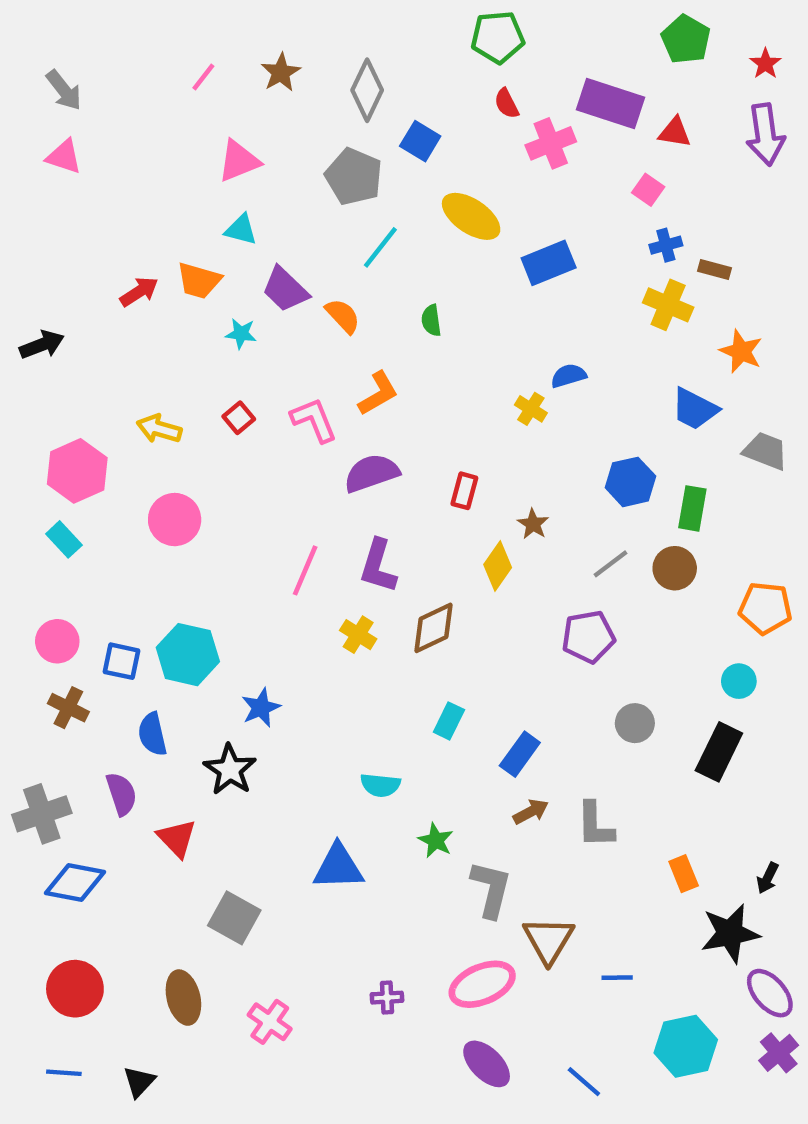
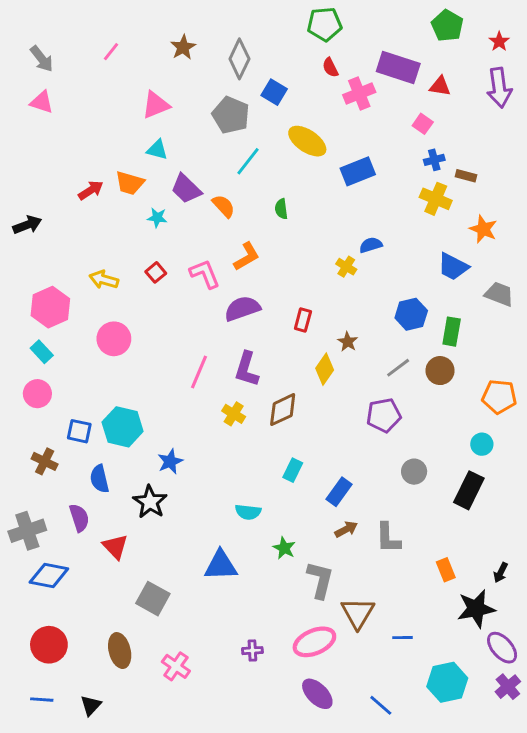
pink line: (203, 77) -> (111, 52), moved
pink circle: (57, 641) -> (37, 394), moved

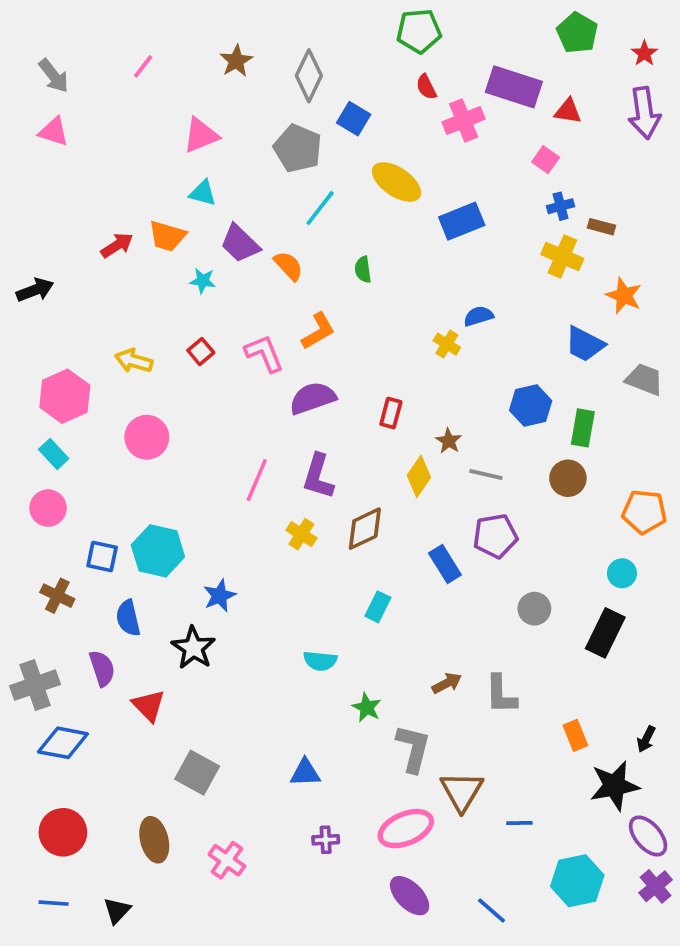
gray line: (398, 368) -> (486, 475), moved, turned 50
blue rectangle: (339, 492) -> (445, 564), moved, turned -68
blue triangle: (221, 565) -> (305, 773), moved, size x0.7

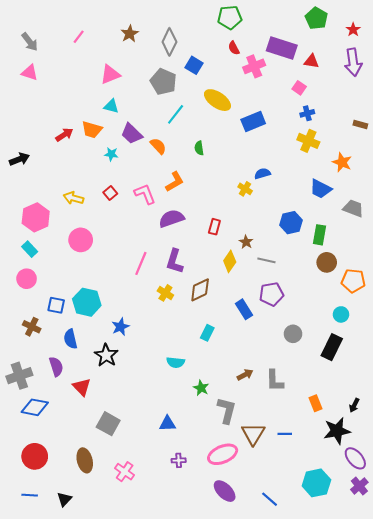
brown rectangle: (601, 227) -> (360, 125), moved
brown circle: (568, 478) -> (327, 262), moved
blue line: (519, 823) -> (285, 434), moved

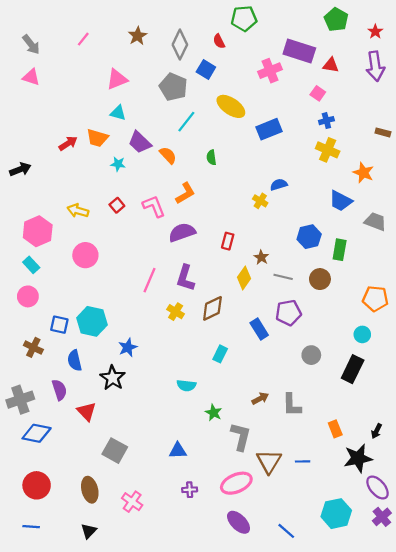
red semicircle: (234, 48) -> (219, 41), moved
brown circle: (327, 262) -> (320, 279), moved
black triangle: (64, 499) -> (89, 531), moved

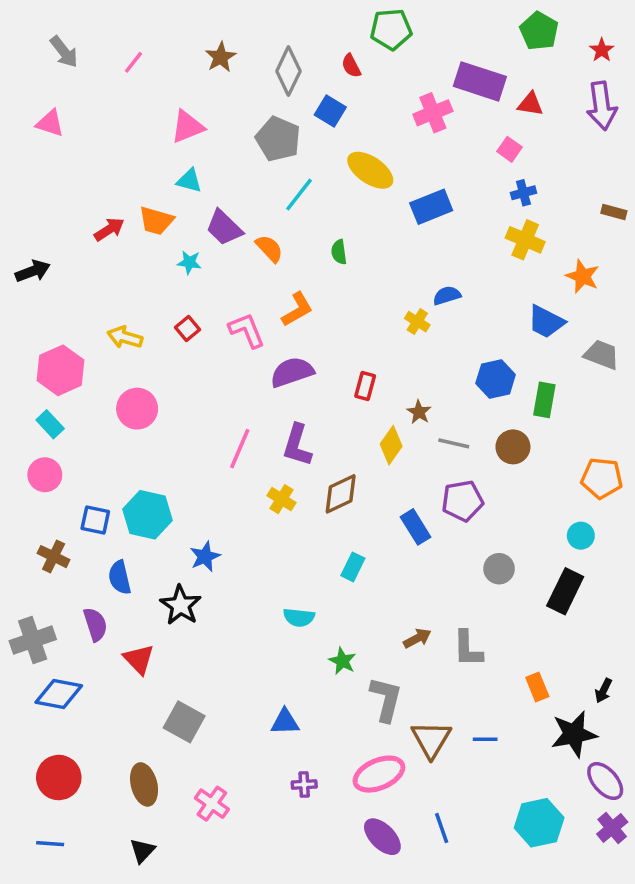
gray arrow: (31, 45) -> (64, 52), moved
blue line: (286, 531) -> (442, 828), moved, turned 30

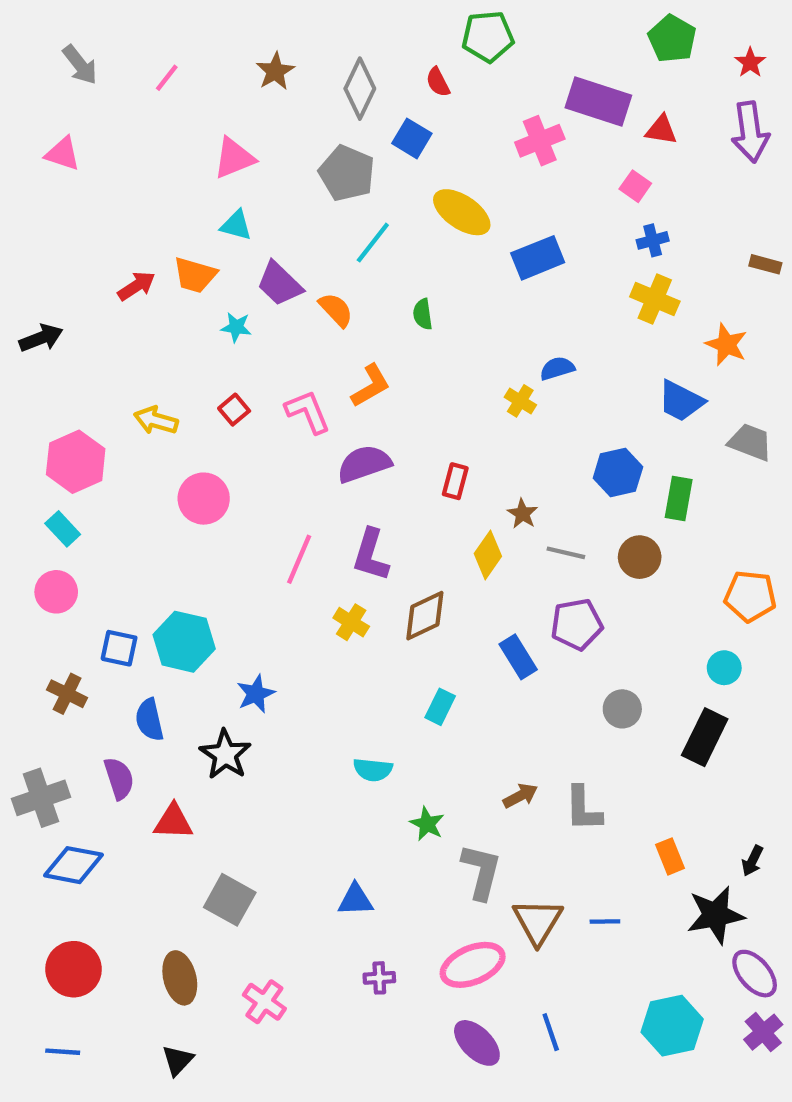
pink circle: (137, 409) -> (204, 499), moved
red triangle: (139, 659) -> (173, 822), turned -44

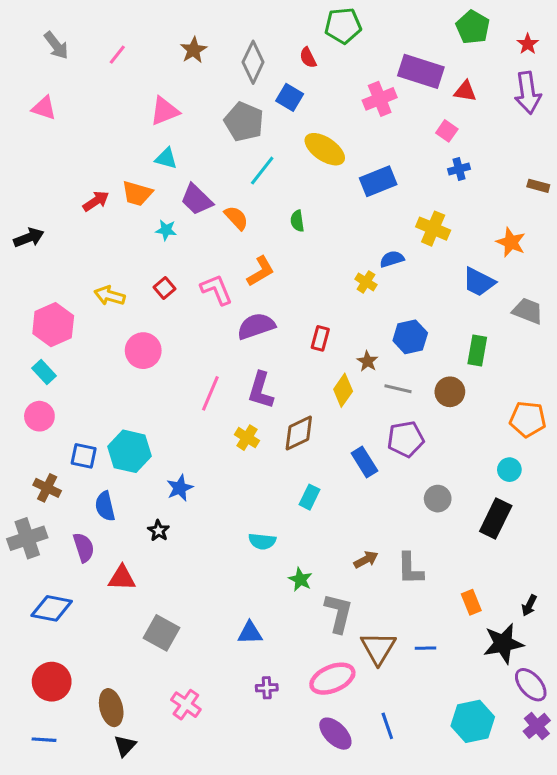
yellow cross: (655, 299) -> (433, 229), moved
blue hexagon: (618, 473) -> (410, 337), moved
black star: (225, 754) -> (158, 531), size x0.6
gray cross: (41, 798) -> (27, 538), moved
brown ellipse: (180, 978) -> (111, 708), moved

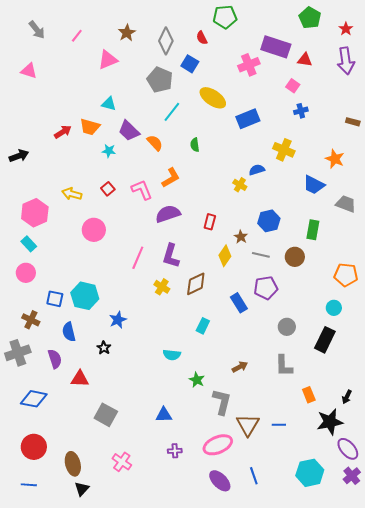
pink triangle: (165, 111) -> (108, 60), moved
gray L-shape: (410, 569) -> (284, 366), moved

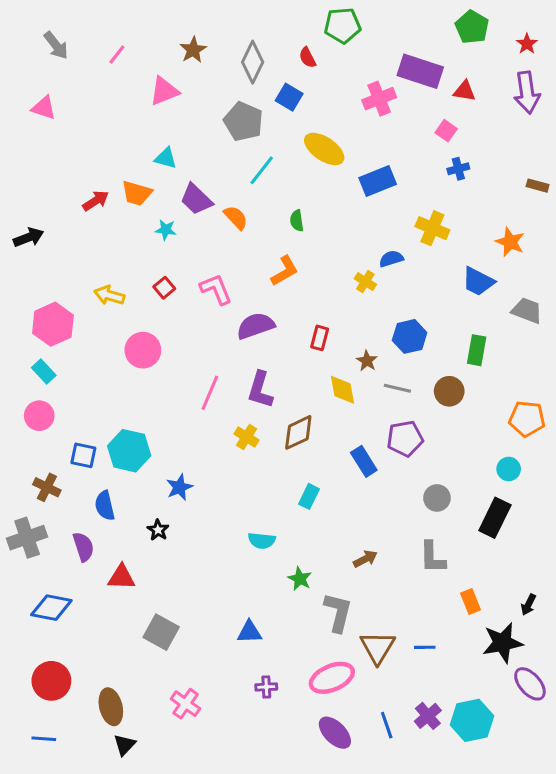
orange L-shape: (171, 178) -> (285, 271), moved
yellow diamond: (225, 256) -> (342, 390), turned -45
purple cross: (352, 476) -> (428, 716), moved

